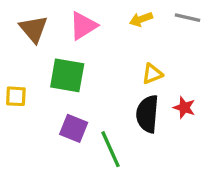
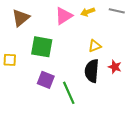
pink triangle: (83, 26) -> (64, 16), moved
brown triangle: (34, 29) -> (21, 18), turned 30

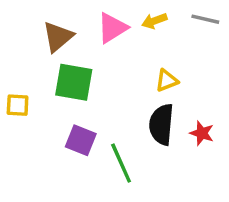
brown triangle: (21, 18) -> (58, 37), moved
red star: (115, 67) -> (202, 133), moved

